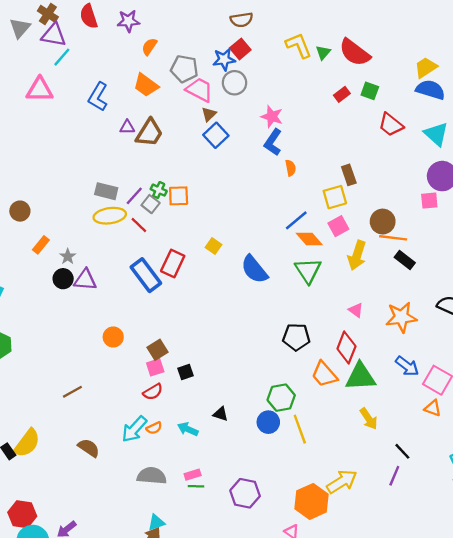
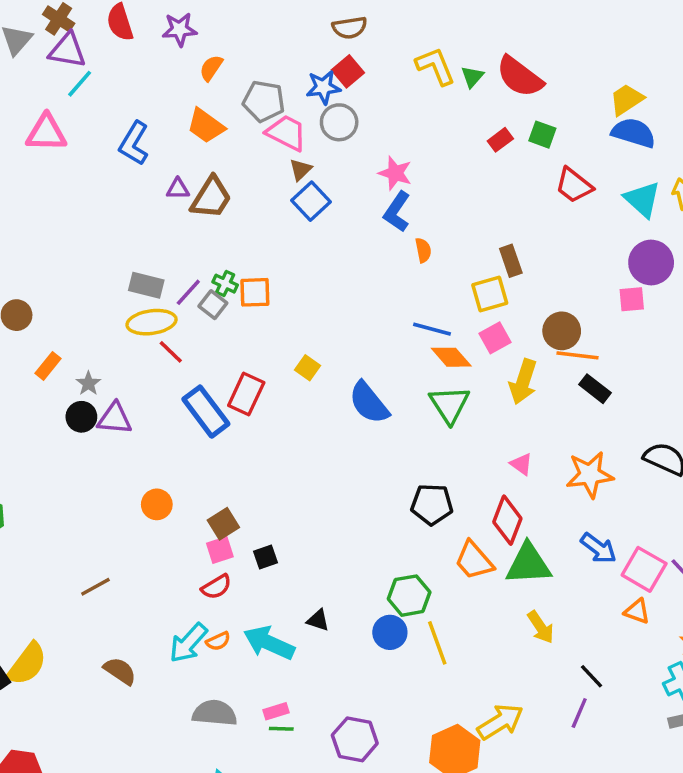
blue line: (296, 220) -> (432, 329), turned 55
red line: (139, 225) -> (171, 352), moved
cyan arrow: (188, 429) -> (269, 643), size x1.6

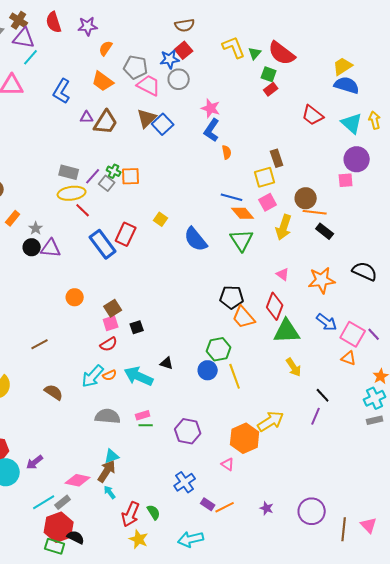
green square: (542, 135) -> (269, 74), moved
brown triangle: (300, 170) -> (147, 118), moved, size x1.5
orange trapezoid: (474, 561) -> (244, 317), moved

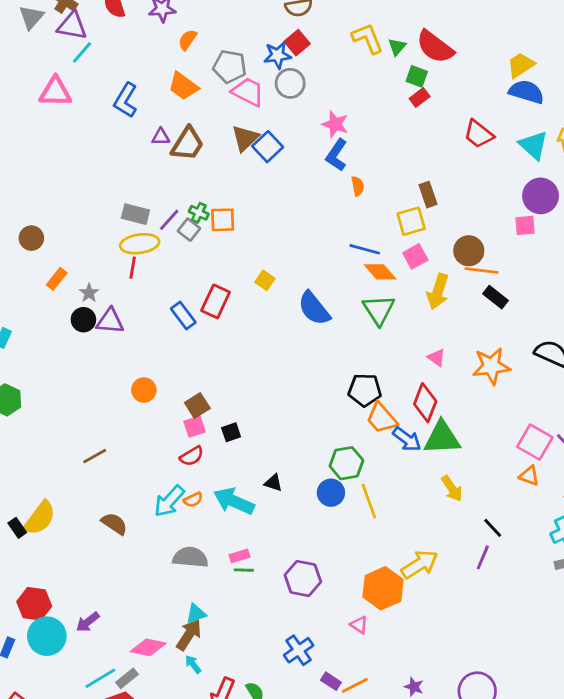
red line: (83, 210) -> (133, 268), moved, turned 56
blue rectangle: (103, 244) -> (183, 315), size x0.7
blue arrow: (327, 322) -> (407, 439), moved

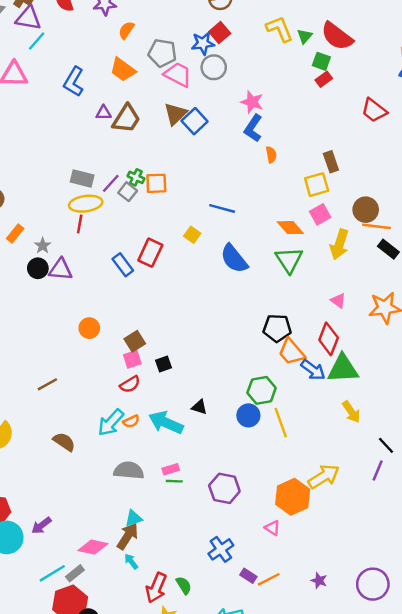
blue line: (365, 249) -> (222, 208), moved

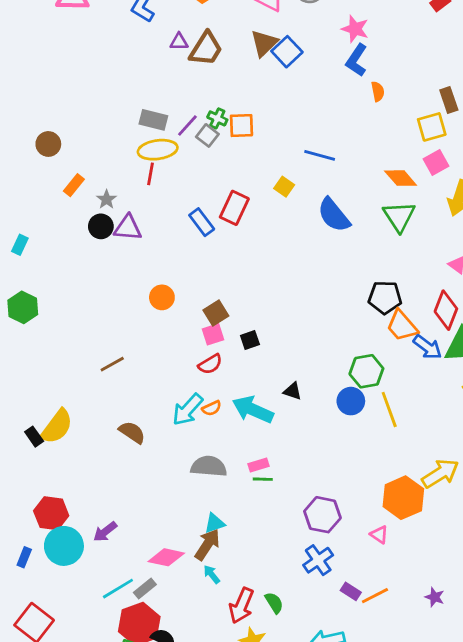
purple hexagon: (224, 488) -> (322, 515), moved

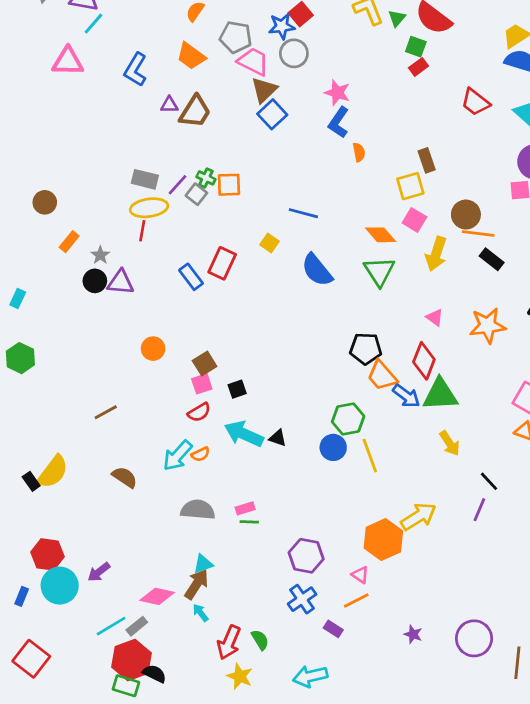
brown triangle: (264, 43) -> (264, 90), moved
pink square: (436, 162) -> (414, 220), turned -30
cyan arrow: (253, 410) -> (244, 434), moved
orange line: (375, 596) -> (356, 600), moved

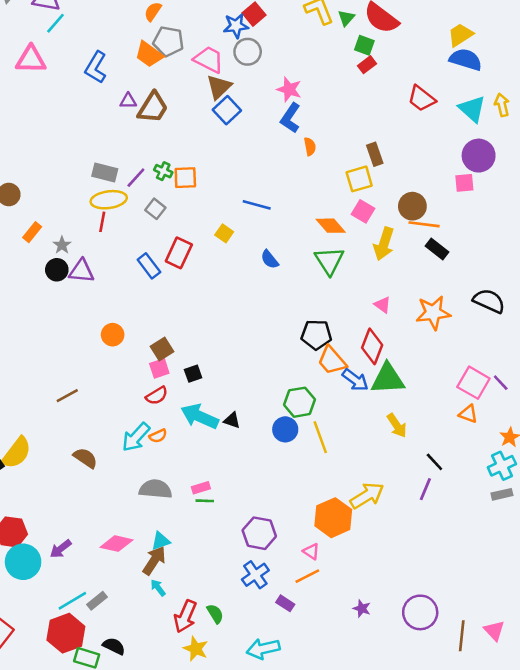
gray pentagon: (236, 37) -> (168, 41), moved
gray square: (196, 194) -> (155, 209), moved
blue semicircle: (317, 270) -> (270, 259), size x0.6
pink diamond: (157, 596) -> (117, 544), moved
red hexagon: (131, 660) -> (66, 633), moved

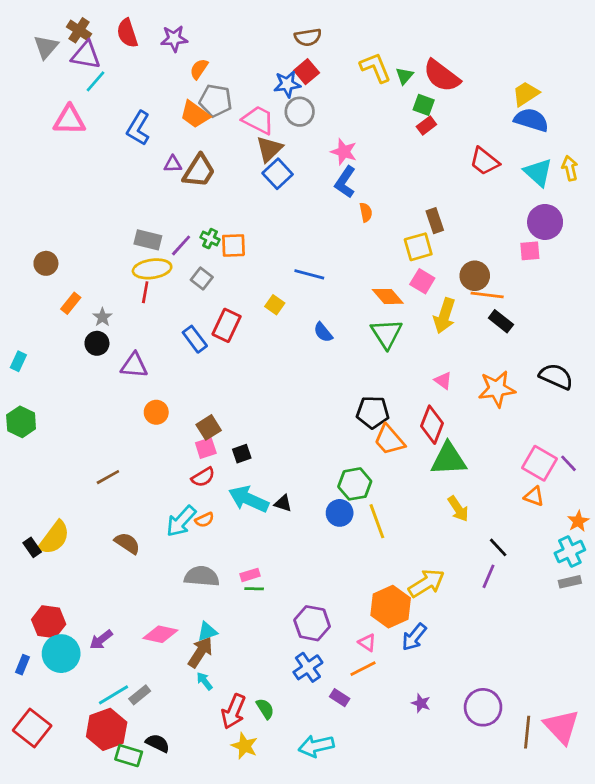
purple triangle: (81, 271) -> (134, 365), moved
blue arrow: (355, 380) -> (414, 637), moved, turned 92
pink triangle: (494, 631) -> (562, 727), size x1.6

